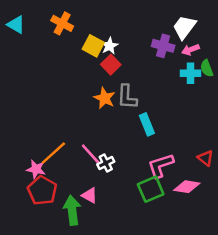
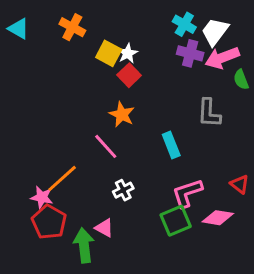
pink arrow: (191, 50) -> (222, 58), size x1.6
cyan cross: (191, 73) -> (184, 24), moved, turned 30
gray L-shape: (127, 97) -> (209, 113), moved
pink line: (91, 154) -> (106, 146), moved

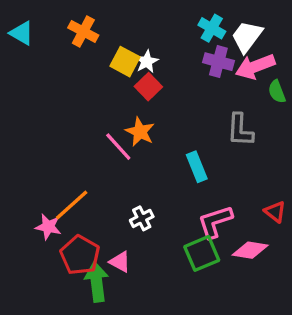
pink line: (106, 146) -> (118, 147), moved
red pentagon: (49, 222) -> (80, 255), moved

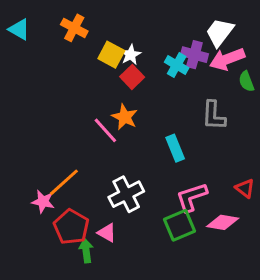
cyan cross: (212, 28) -> (177, 65), moved
white cross: (142, 218) -> (126, 194), size x1.6
green arrow: (97, 282) -> (86, 251), size x0.7

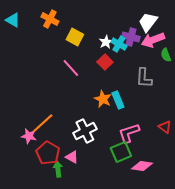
white star: (131, 55) -> (106, 42), moved
red square: (132, 77) -> (105, 62), moved
orange star: (125, 117) -> (103, 99), moved
pink line: (105, 130) -> (71, 68), moved
pink diamond: (223, 222) -> (142, 166), moved

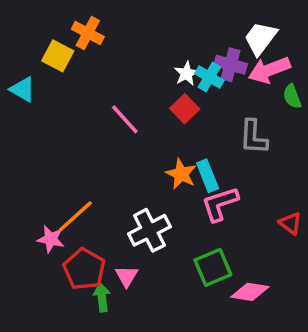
cyan triangle: (13, 20) -> (23, 89), moved
yellow square: (75, 37) -> (58, 56), moved
pink L-shape: (129, 133) -> (220, 204), moved
pink triangle: (72, 157) -> (127, 276), turned 32

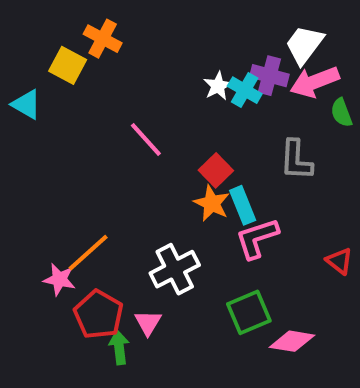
red square: (185, 109) -> (216, 170), moved

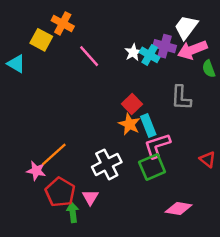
pink line: (146, 139) -> (89, 56), moved
green square: (249, 312) -> (152, 167), moved

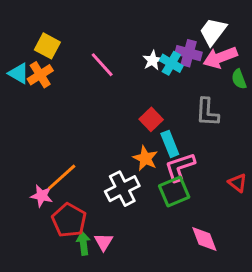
orange cross: (63, 23) -> (40, 75), moved, turned 30
orange star: (129, 124) -> (145, 158), moved
pink triangle: (90, 197) -> (104, 242), moved
pink diamond: (179, 209) -> (204, 239), turned 60

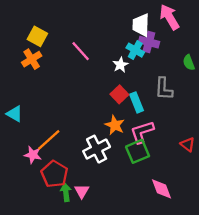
white trapezoid: (213, 32) -> (141, 25), moved, turned -35
pink arrow: (220, 57) -> (169, 17), moved, turned 80
white star: (153, 60) -> (120, 65), moved
cyan triangle: (19, 73) -> (15, 114), moved
cyan rectangle: (170, 144) -> (136, 102), moved

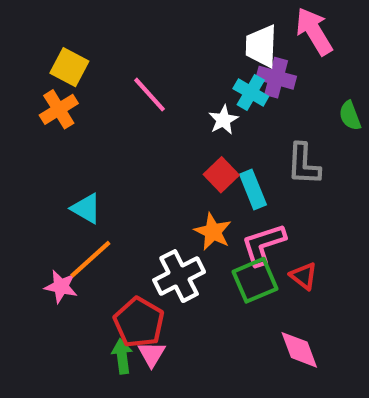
cyan triangle: (15, 114) -> (86, 208), moved
red triangle: (188, 144) -> (304, 276), moved
red pentagon: (54, 174) -> (139, 322), moved

